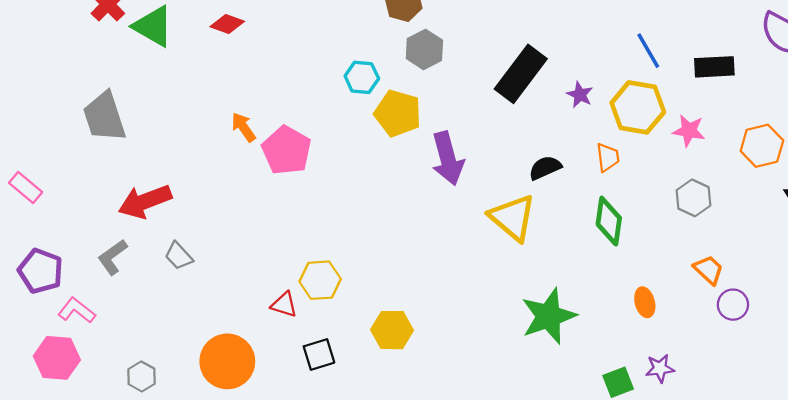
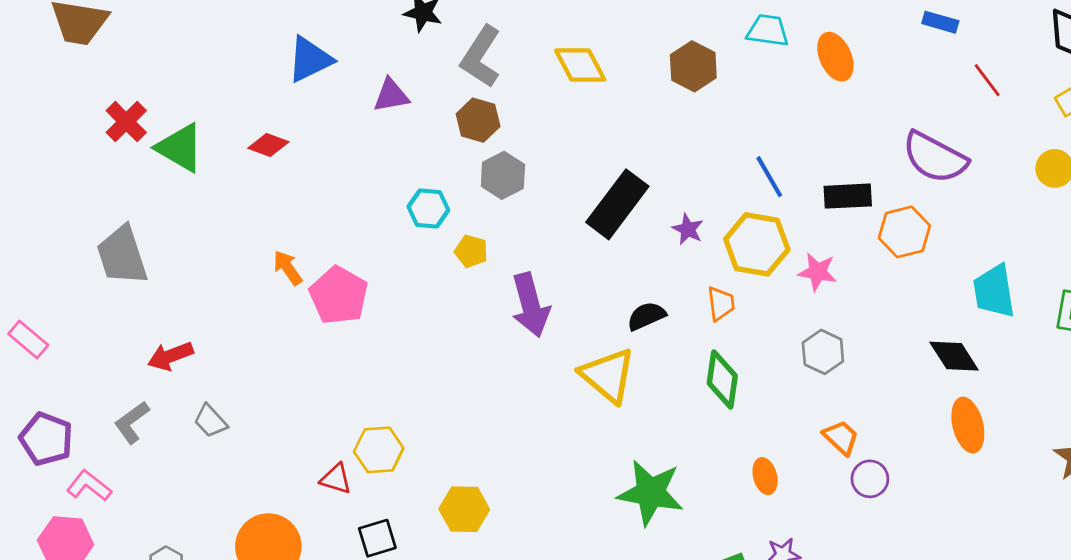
yellow pentagon: (398, 113) -> (471, 251), size x0.6
orange hexagon: (762, 146) -> (904, 232), moved
red arrow: (145, 201) -> (170, 356), size x0.7
green star: (549, 316) -> (651, 493), turned 30

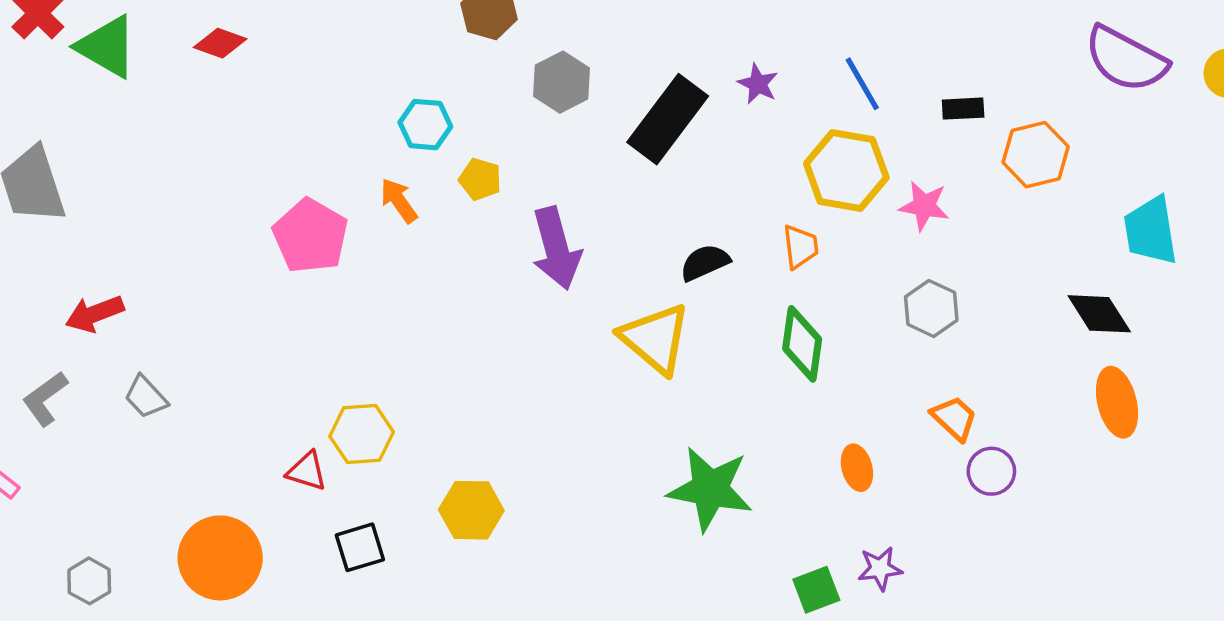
purple semicircle: (935, 157) -> (1126, 59), moved
gray hexagon: (503, 175) -> (562, 82), moved
black rectangle: (848, 196) -> (963, 109), size x0.7
purple star: (688, 229) -> (758, 84), moved
orange arrow: (288, 268) -> (399, 201), moved

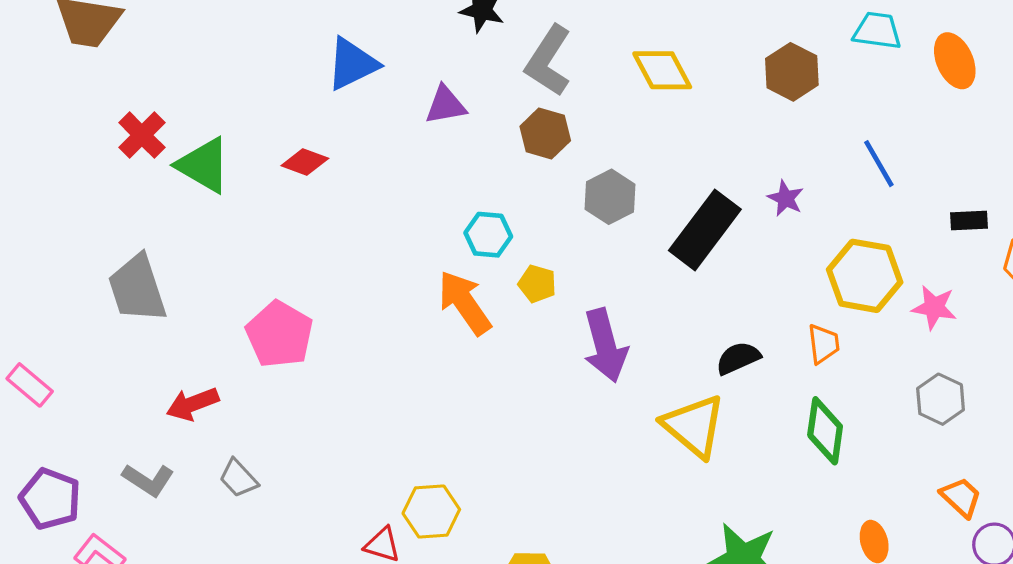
blue line: (862, 84) -> (879, 164), moved
orange arrow: (399, 201) -> (465, 303), size x1.6
pink pentagon: (310, 236) -> (280, 334), moved
gray L-shape: (45, 399) -> (148, 480), turned -111

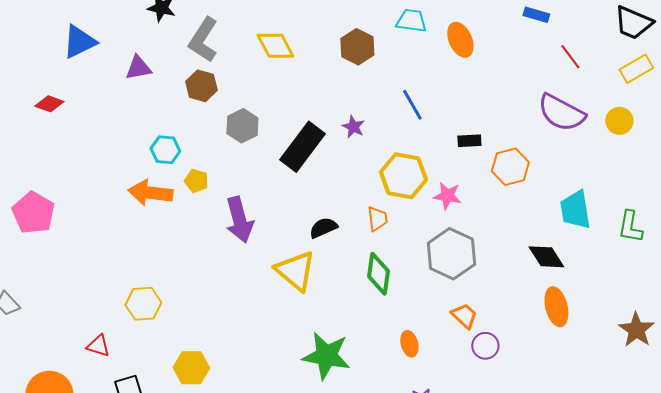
orange arrow: (465, 303) -> (150, 193), turned -48
gray hexagon: (941, 399) -> (451, 254), size x1.6
yellow hexagon: (431, 511) -> (143, 304), moved

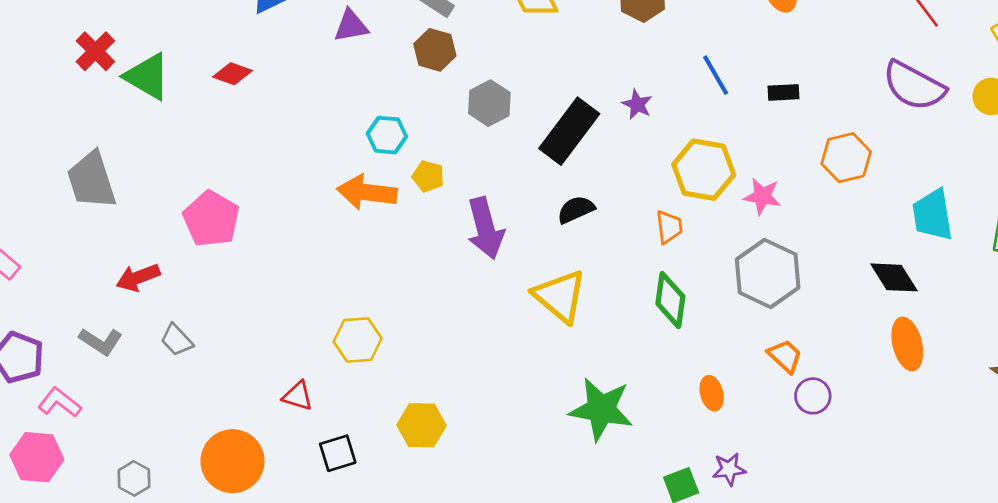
black rectangle: (469, 141) -> (784, 92), moved
black semicircle: (323, 228) -> (576, 210), moved

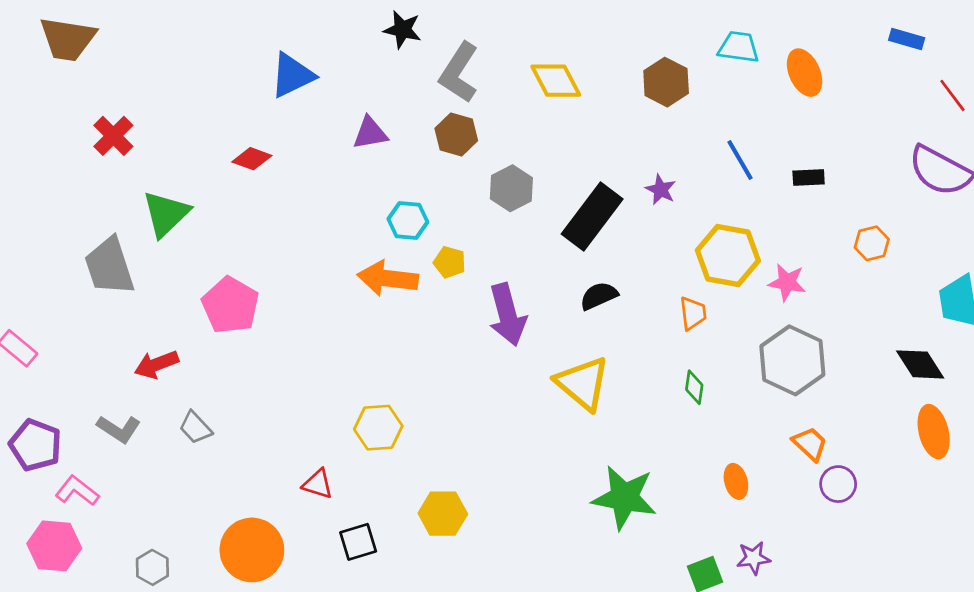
purple triangle: (351, 26) -> (370, 133), moved
green triangle: (147, 76) -> (166, 214), moved, turned 46
orange hexagon: (846, 158) -> (872, 243), size x0.7
green diamond: (670, 300) -> (694, 387), size x0.6

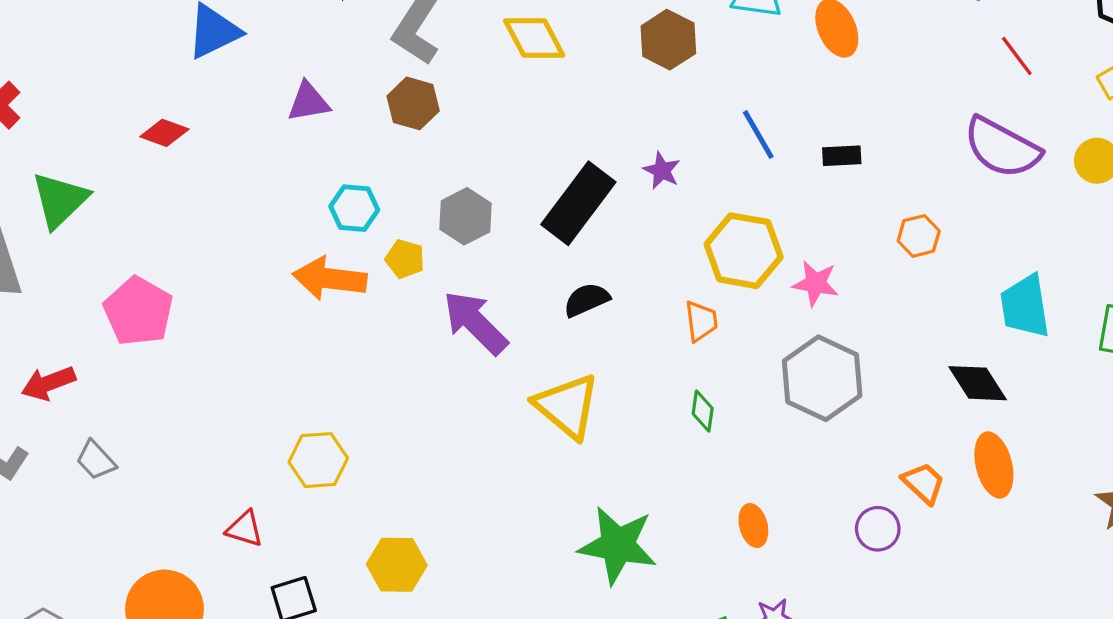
gray hexagon: (511, 188) -> (465, 216), moved
purple arrow: (507, 315) -> (475, 323), turned 150
orange trapezoid: (810, 444) -> (924, 483), moved

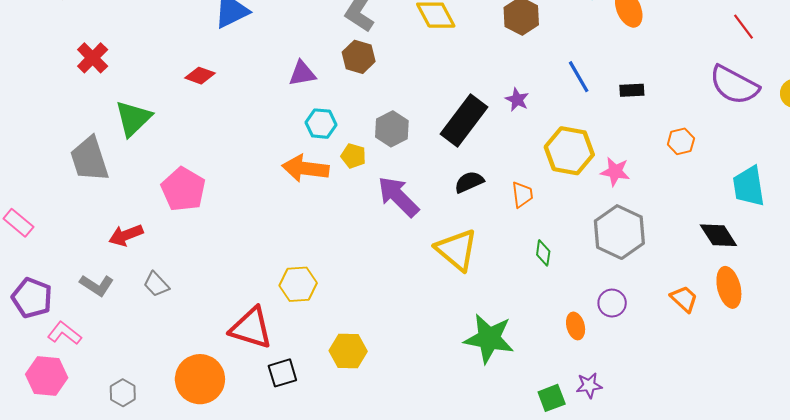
purple triangle: (308, 102) -> (302, 74), moved
orange trapezoid: (701, 321) -> (522, 195), moved
red triangle: (245, 529) -> (251, 328), size x1.8
purple circle: (878, 529) -> (612, 303), moved

